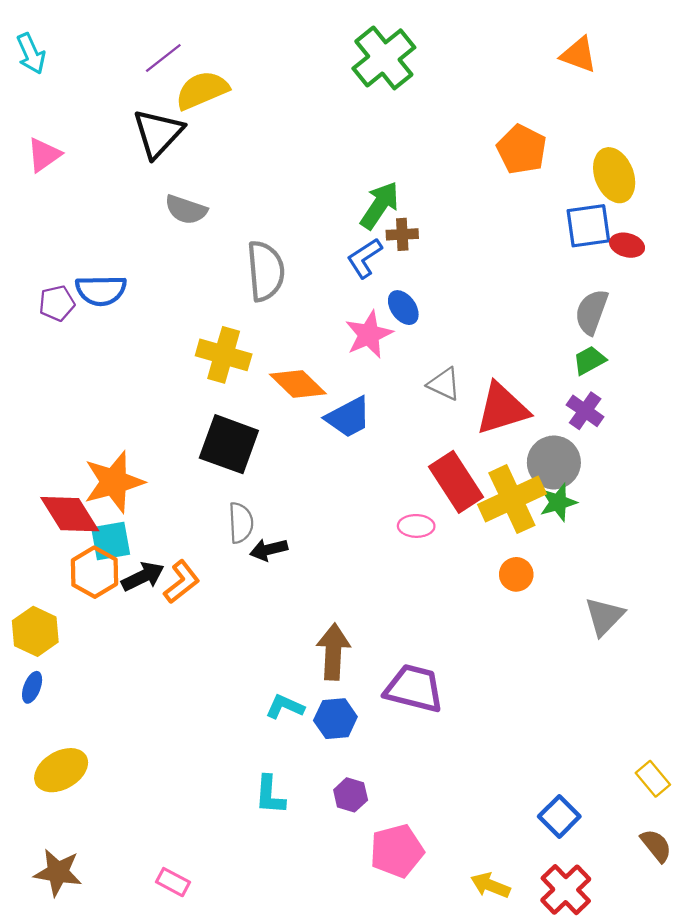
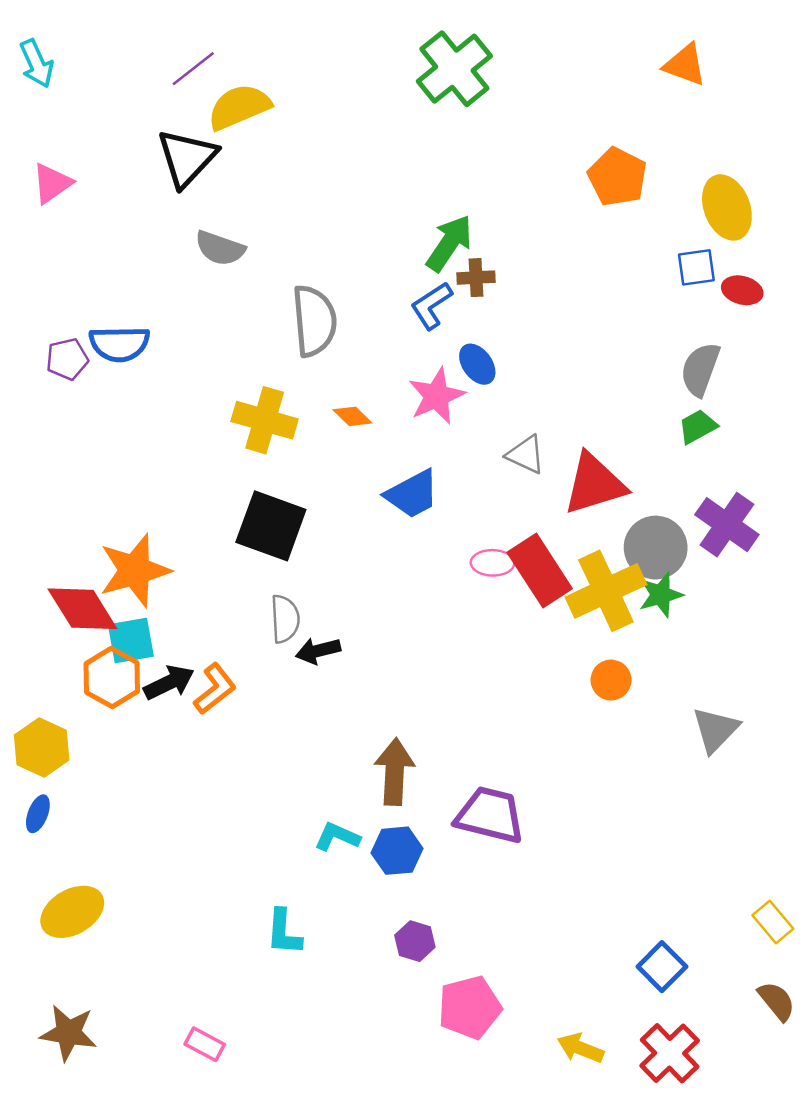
blue square: (588, 226) -> (696, 267), size x0.7
orange diamond: (298, 384) -> (352, 416), moved, size x0.6
purple cross: (585, 411) -> (727, 525), moved, size x1.4
pink ellipse: (416, 526) -> (493, 563), moved
cyan L-shape: (270, 795) -> (284, 932), moved

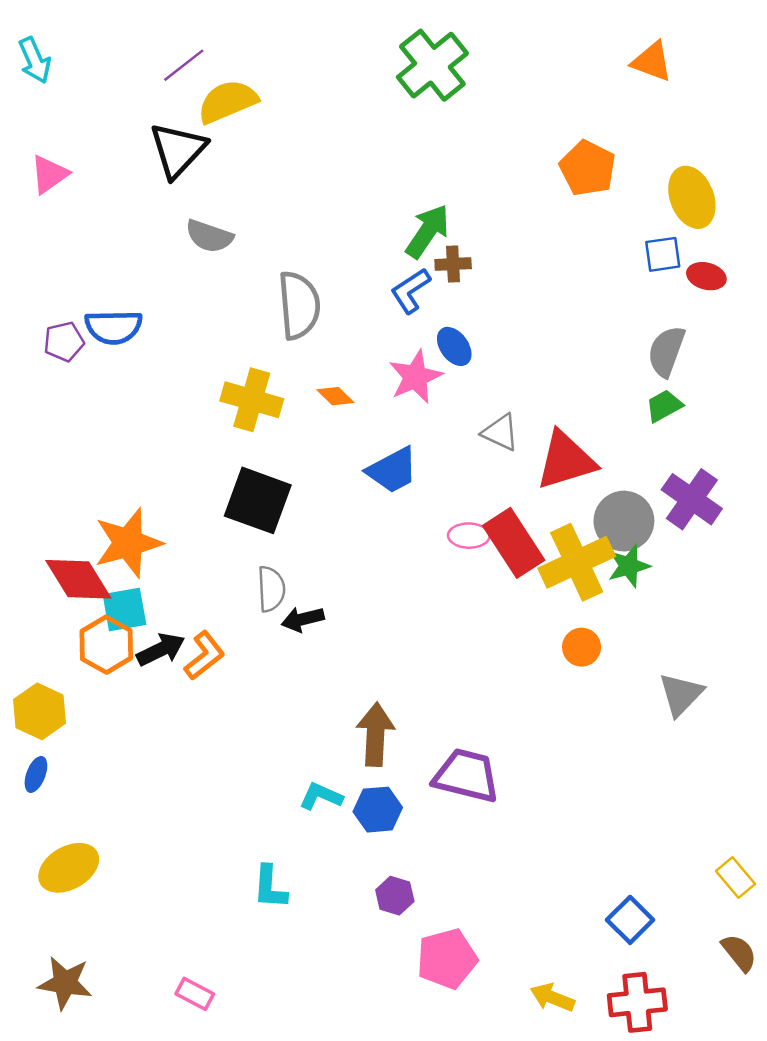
red cross: (670, 1053) -> (637, 1002), turned 38

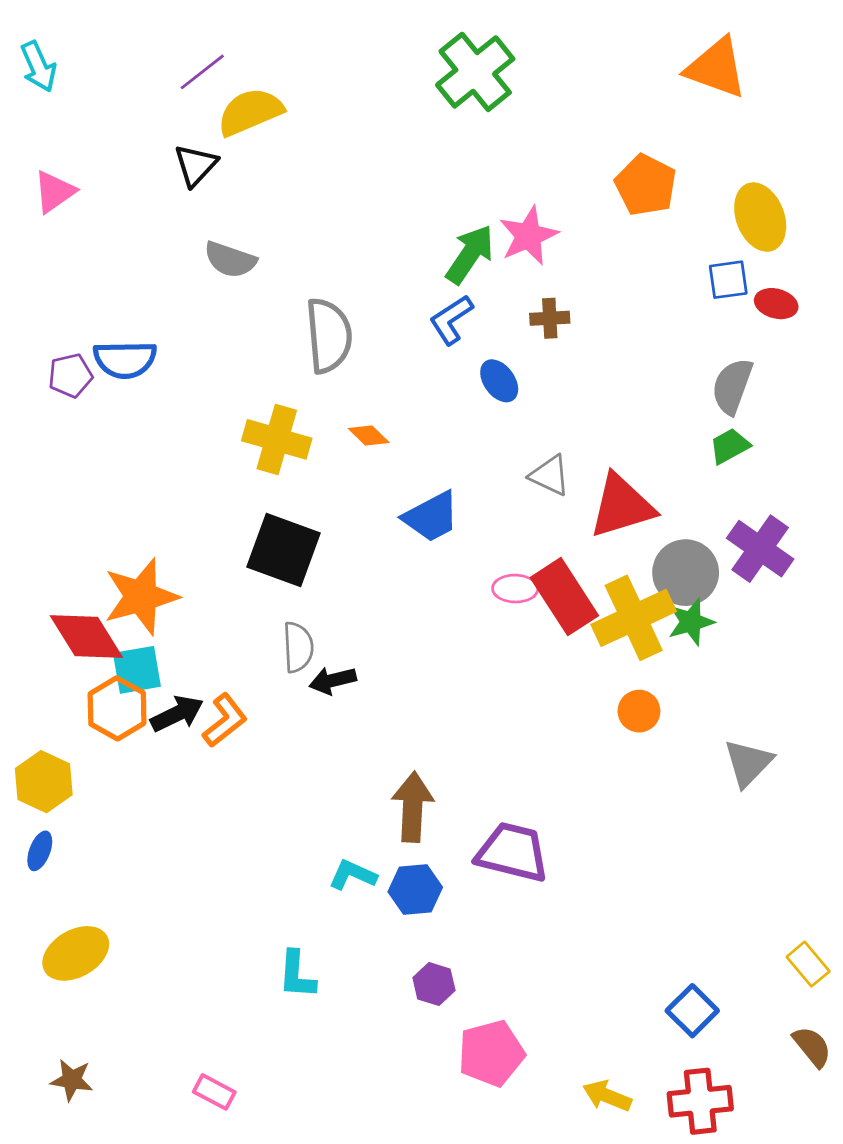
orange triangle: (652, 62) -> (716, 68), size x1.4
black triangle: (178, 150) -> (196, 165), size x0.7
brown cross: (453, 264) -> (550, 318), moved
pink star: (415, 377) -> (528, 236), moved
brown star: (65, 983) -> (72, 1080), size x0.7

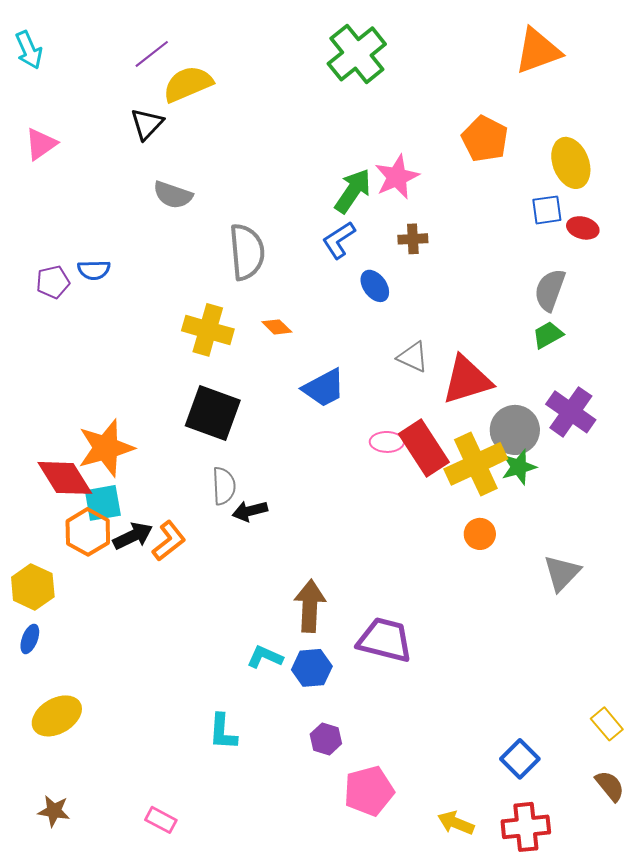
orange triangle: (716, 68) -> (538, 51), turned -40
blue semicircle: (125, 360) -> (94, 270), size x0.7

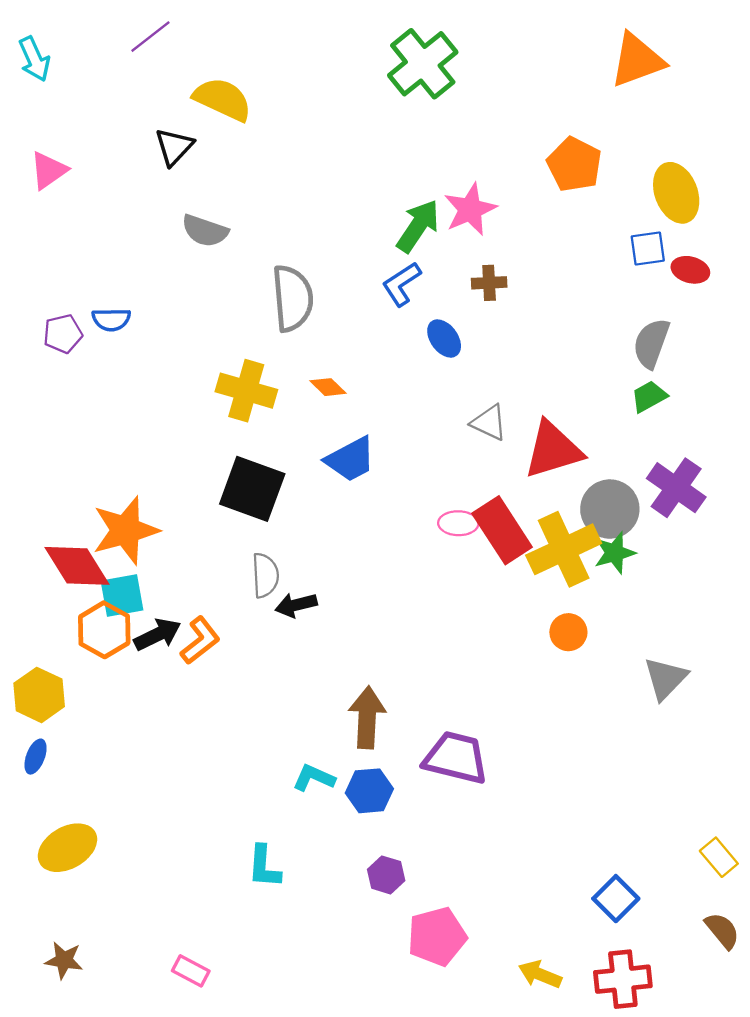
purple line: (152, 54) -> (150, 37), moved
yellow semicircle: (188, 84) -> (223, 99), turned 48
blue trapezoid: (324, 388) -> (351, 459), moved

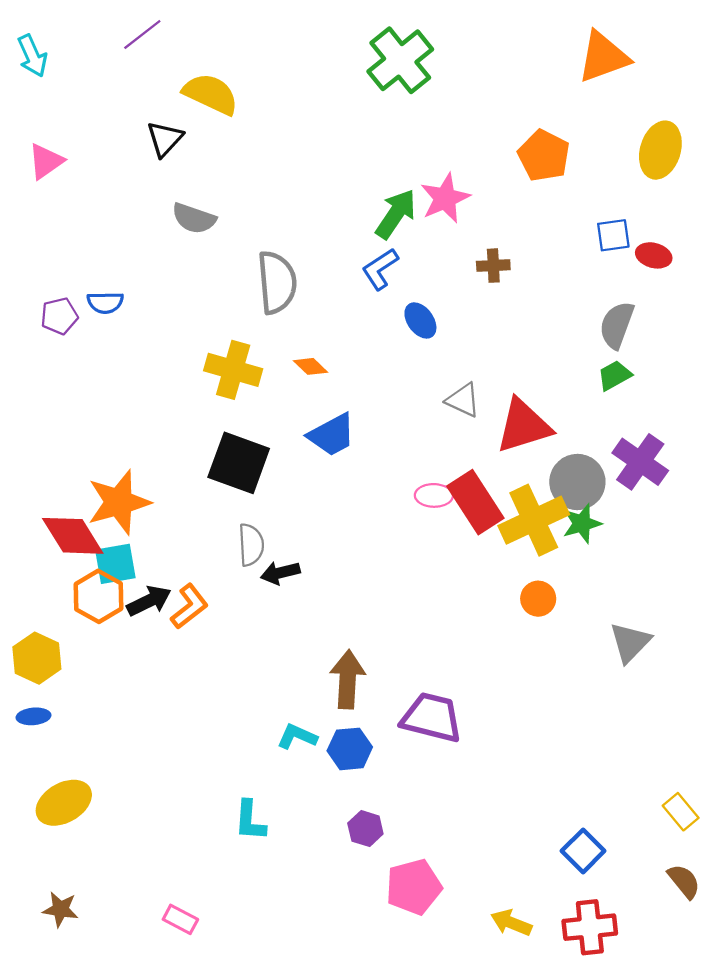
yellow ellipse: (676, 193) -> (660, 150), moved, turned 38
brown cross: (489, 283) -> (493, 266), moved
blue ellipse: (36, 757) -> (33, 716), turned 64

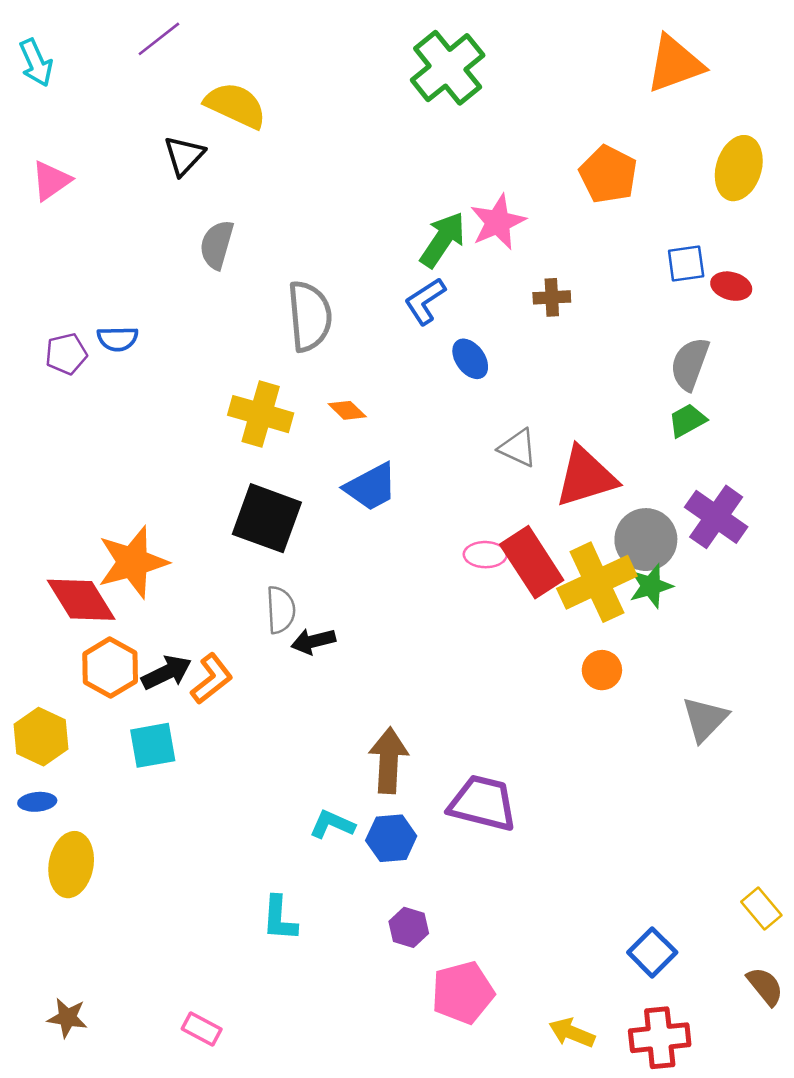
gray semicircle: (194, 218) -> (217, 245), turned 87
cyan square: (115, 564) -> (153, 745), moved
yellow ellipse: (64, 803) -> (71, 865), moved, turned -50

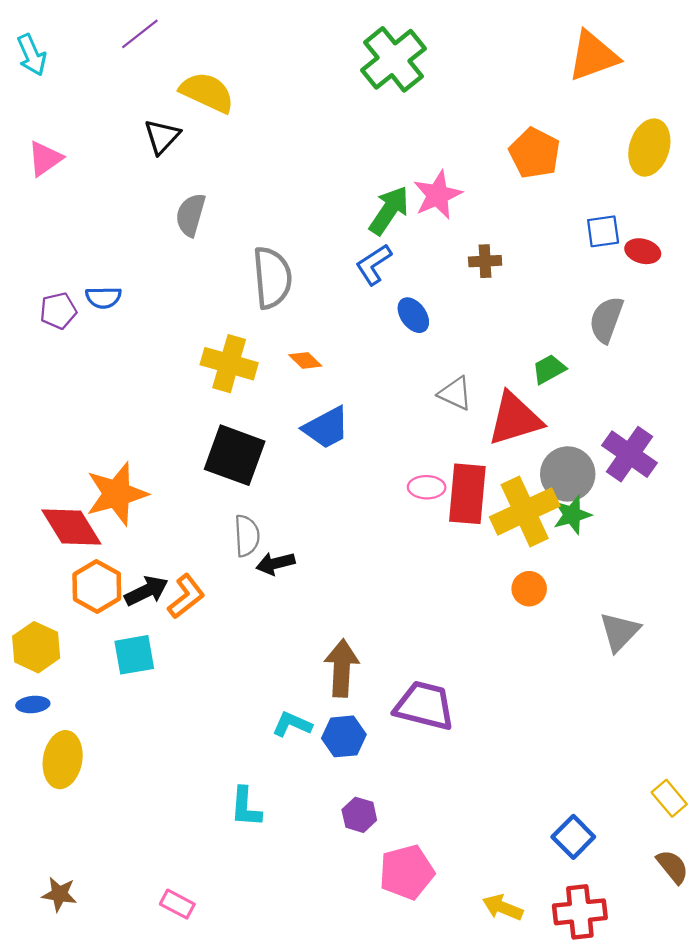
green trapezoid: (687, 420) -> (549, 369), moved
red rectangle: (532, 562) -> (467, 494), turned 38

